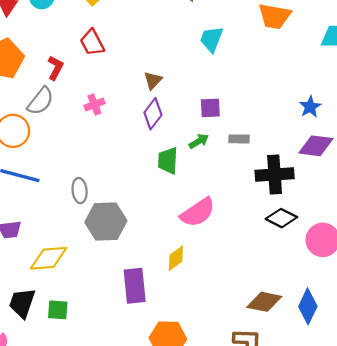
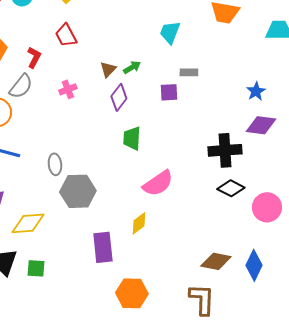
brown triangle: (153, 80) -> (108, 69), moved
gray rectangle: (239, 139) -> (189, 72), moved
green arrow: (199, 141) -> (132, 67), moved

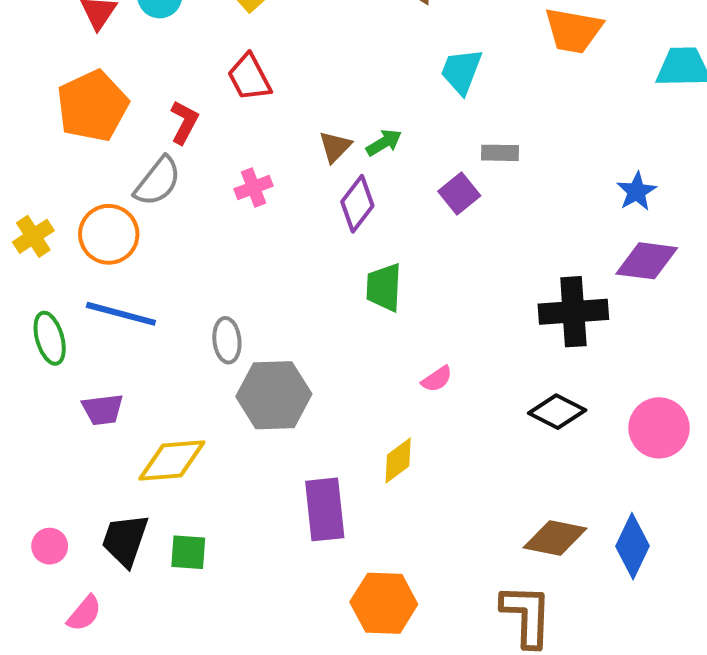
purple square: (169, 92) -> (459, 194), turned -36
pink semicircle: (158, 183) -> (437, 379), size x0.5
black diamond: (231, 188) -> (557, 412), moved

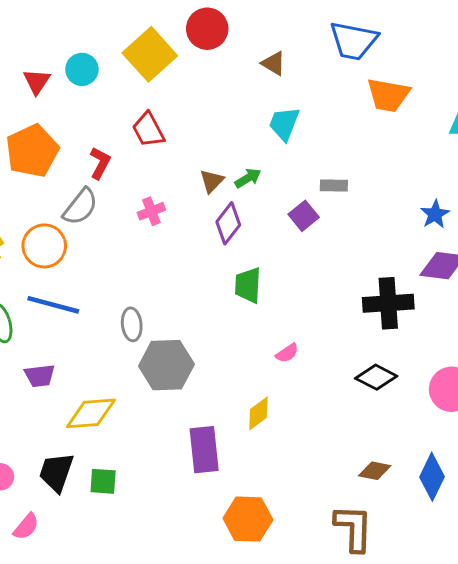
cyan trapezoid: (461, 71) -> (284, 124), moved
brown diamond: (555, 538) -> (375, 471), size x0.7

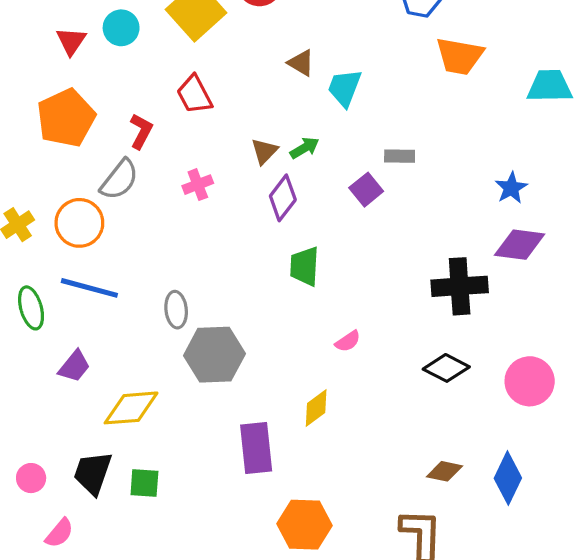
brown triangle: (274, 63) -> (301, 63), moved
purple trapezoid: (40, 376) -> (74, 366), turned -44

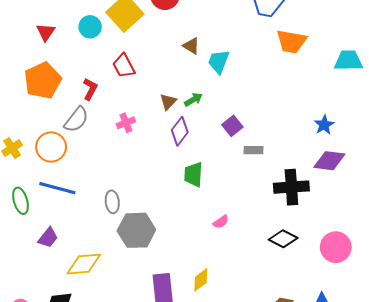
cyan circle: (121, 28) -> (90, 27), moved
gray rectangle: (400, 156) -> (254, 150), moved
yellow diamond: (316, 408) -> (201, 280), moved

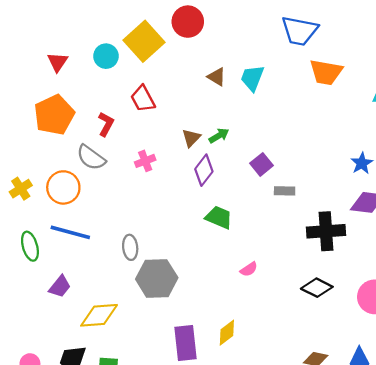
cyan trapezoid: (219, 62) -> (252, 78), moved
gray semicircle: (76, 120) -> (91, 158), turned 88
green trapezoid: (193, 174) -> (219, 217), turned 110

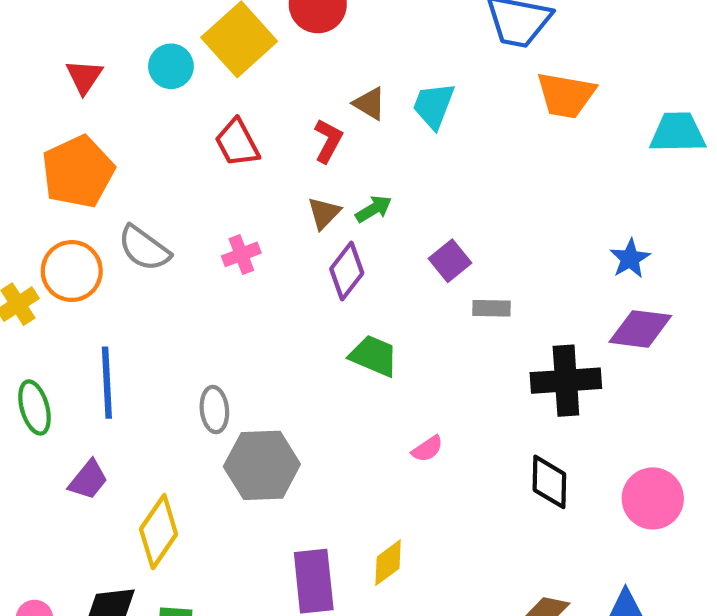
red L-shape: (106, 124) -> (328, 141), moved
orange circle: (63, 187) -> (72, 271), moved
blue line: (70, 232) -> (107, 383), turned 72
black diamond: (317, 288) -> (549, 482), turned 64
yellow diamond: (99, 315) -> (159, 532), turned -51

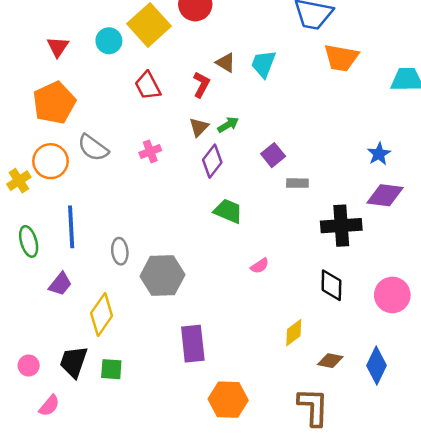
gray ellipse: (214, 410) -> (120, 251), moved
yellow diamond: (388, 563) -> (294, 333), moved

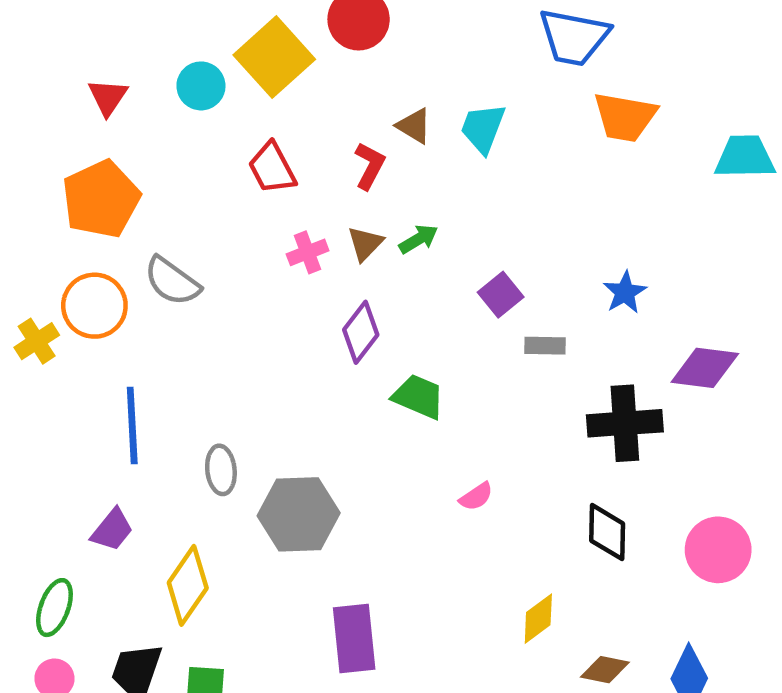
pink cross: (150, 151) -> (308, 252), moved
blue star: (379, 154) -> (625, 292), moved
purple diamond: (212, 161) -> (361, 332), moved
green ellipse: (29, 241) -> (54, 608), moved, turned 36

